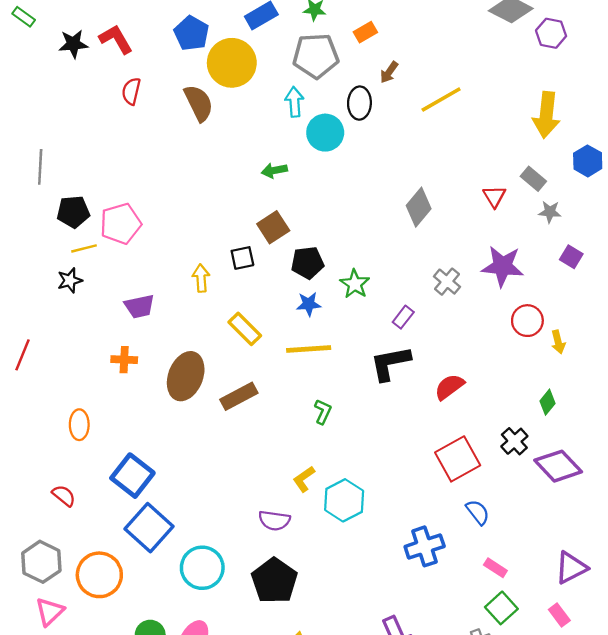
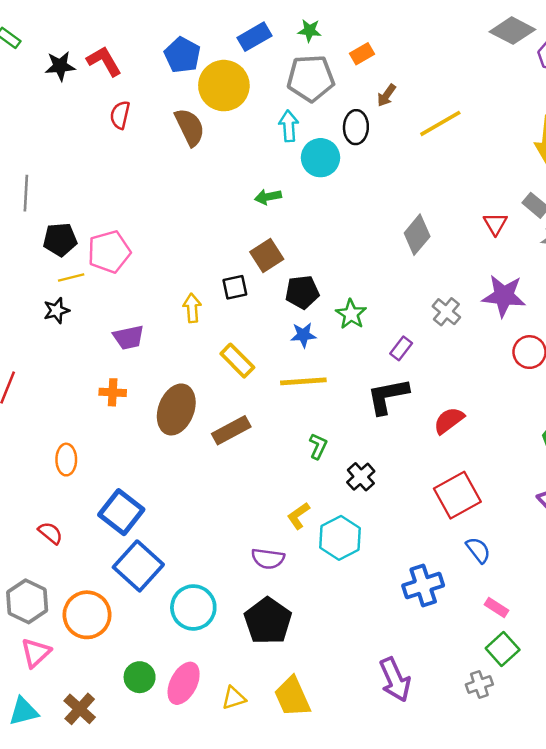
black cross: (514, 441) -> (361, 477), moved

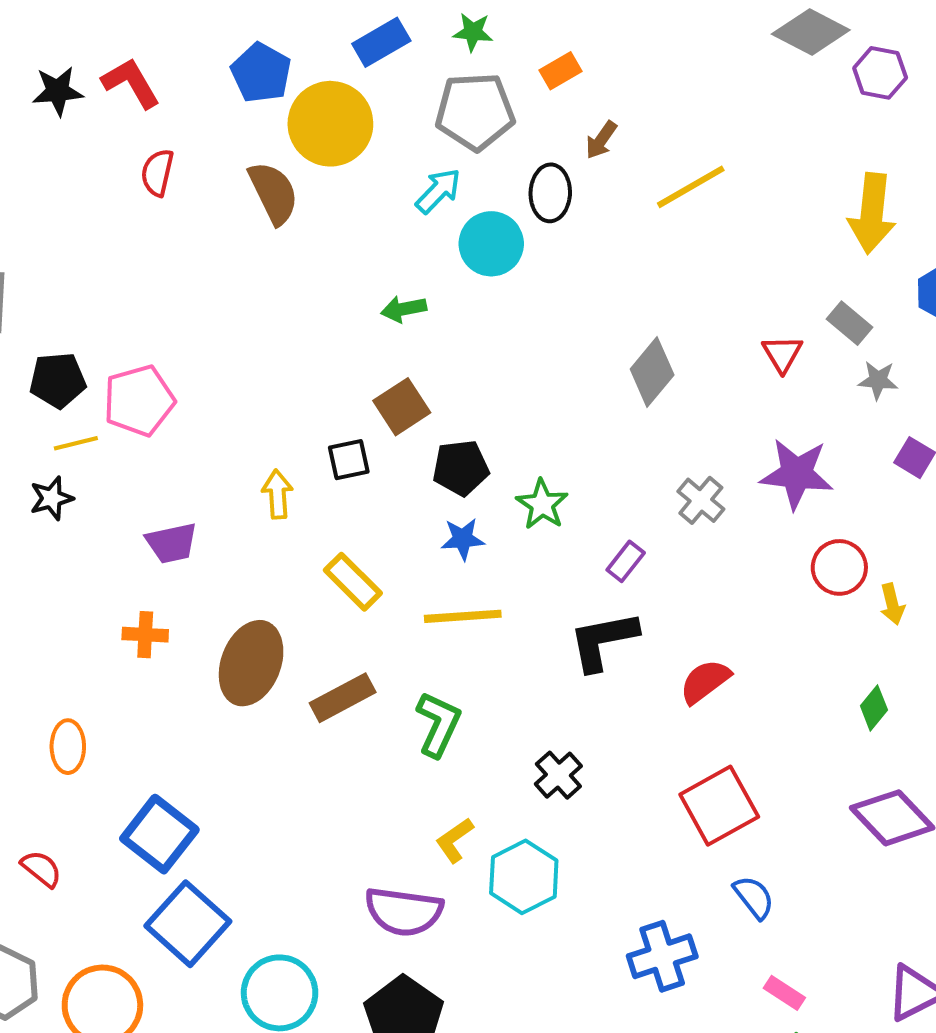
cyan arrow: (289, 126) -> (438, 191), turned 48
green L-shape: (318, 446) -> (438, 724), moved, size x1.5
purple semicircle: (268, 559) -> (404, 911), size x1.4

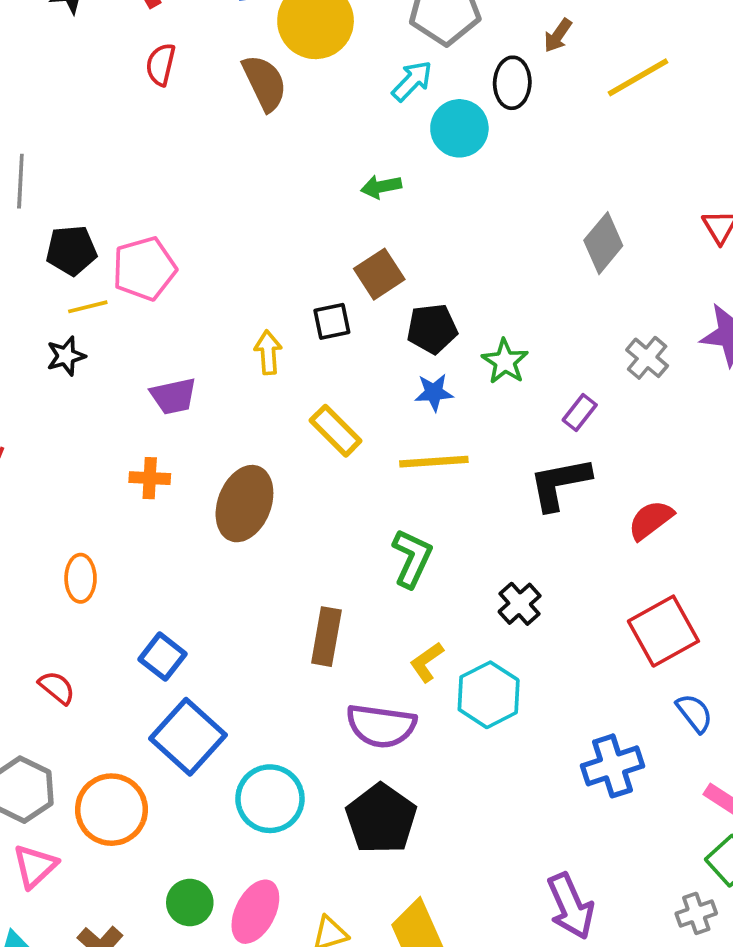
brown rectangle: (343, 698) -> (326, 637), moved, turned -52
blue square: (159, 834) -> (162, 657), size x0.7

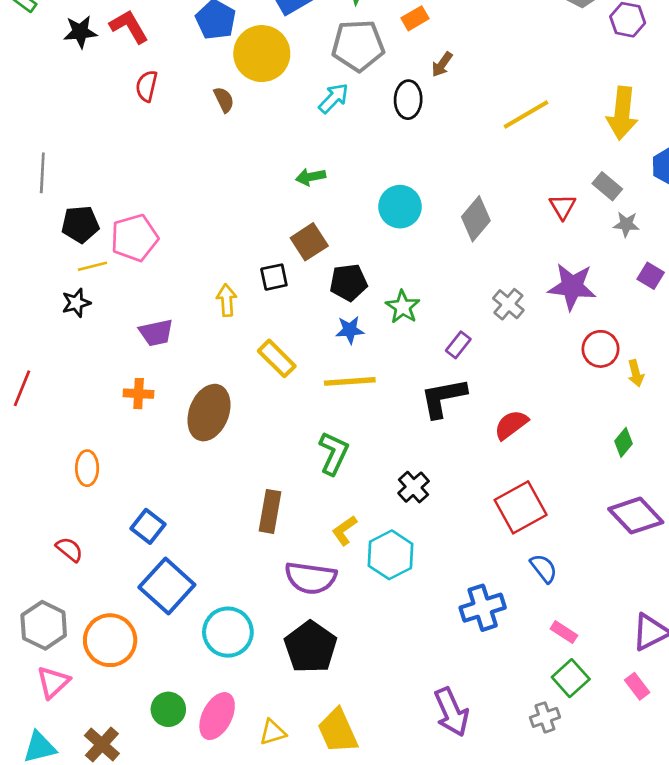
yellow line: (638, 77) -> (526, 115), moved
brown semicircle: (265, 83) -> (224, 100), size x0.6
cyan circle: (459, 128) -> (400, 207), moved

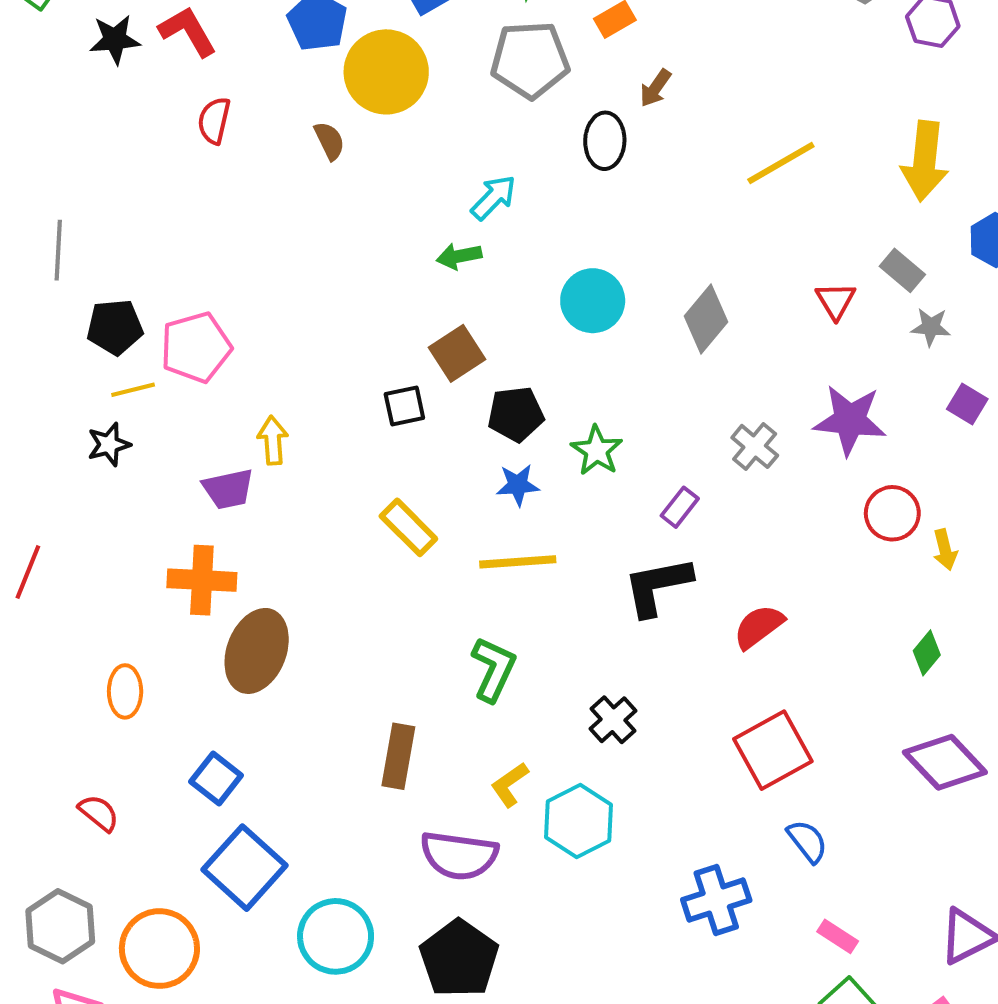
cyan arrow: (334, 98) -> (493, 197), moved
yellow arrow: (227, 300) -> (273, 440), moved
orange cross: (139, 394) -> (202, 580), size x1.5
brown ellipse: (209, 413) -> (257, 651), moved

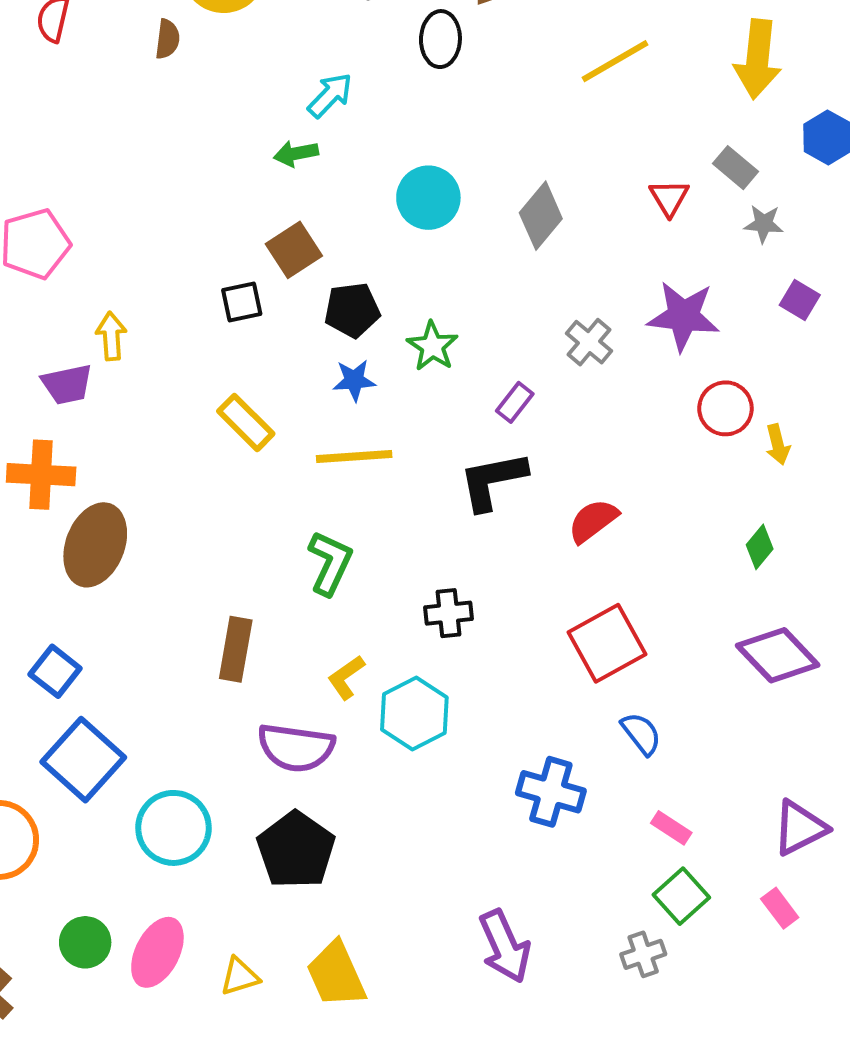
brown semicircle: (329, 141) -> (167, 39), turned 33
black cross: (613, 720) -> (448, 613), turned 36
blue cross: (716, 900) -> (551, 792), turned 34

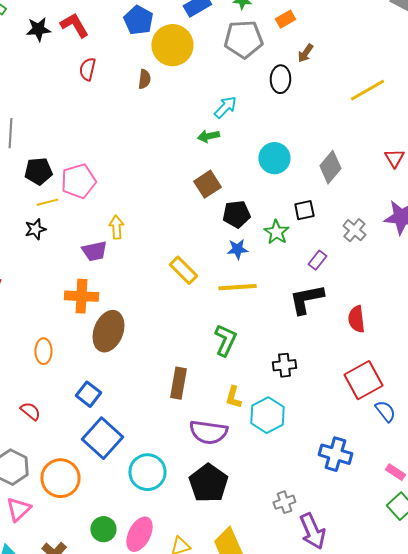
black square: (242, 302) -> (304, 210), moved
red semicircle: (593, 521) -> (356, 319), turned -60
yellow L-shape: (346, 677) -> (233, 397), turned -40
blue semicircle: (641, 734) -> (385, 411), moved
gray cross: (643, 954) -> (284, 502), moved

